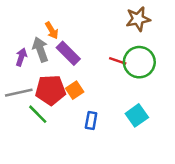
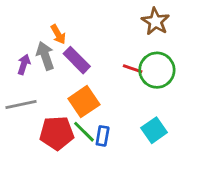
brown star: (138, 19) -> (155, 21), turned -30
red pentagon: (50, 90) -> (57, 133), moved
orange square: (75, 90) -> (84, 102), size x1.5
green line: (38, 114) -> (84, 132), moved

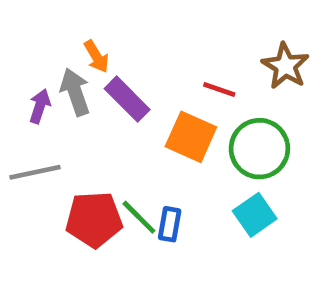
brown star: (155, 21) -> (285, 66), moved
red line: (133, 69) -> (219, 90), moved
green circle: (157, 70) -> (259, 149), moved
orange square: (84, 102) -> (191, 137), moved, turned -32

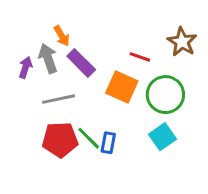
gray line: (35, 172) -> (59, 99), moved

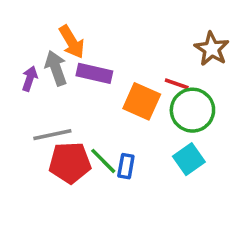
orange arrow: (62, 36) -> (72, 42), size x1.4
red line: (140, 57) -> (177, 84), moved
purple rectangle: (81, 63) -> (94, 73), turned -32
gray line: (59, 99) -> (52, 135), moved

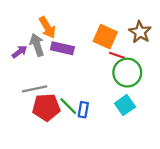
purple arrow: (30, 79) -> (20, 52), turned 35
orange square: (142, 101) -> (105, 37), moved

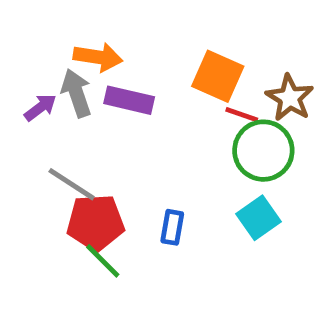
orange arrow: (47, 27) -> (98, 57), turned -50
brown star: (140, 32) -> (290, 98), moved
gray line: (35, 89) -> (72, 184), turned 45
green line: (68, 106) -> (103, 261), moved

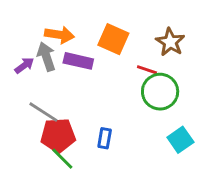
orange square: (218, 76) -> (113, 39), moved
brown star: (290, 98) -> (170, 42), moved
cyan square: (259, 218) -> (180, 140), moved

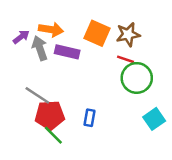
brown star: (170, 42) -> (128, 34), moved, turned 30
purple arrow: (24, 65) -> (21, 37), moved

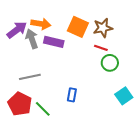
purple arrow: (21, 37) -> (17, 30), size x1.5
green circle: (137, 78) -> (110, 63), size x0.7
gray line: (37, 95) -> (30, 77), turned -45
red pentagon: (50, 115) -> (20, 104), moved, turned 30

